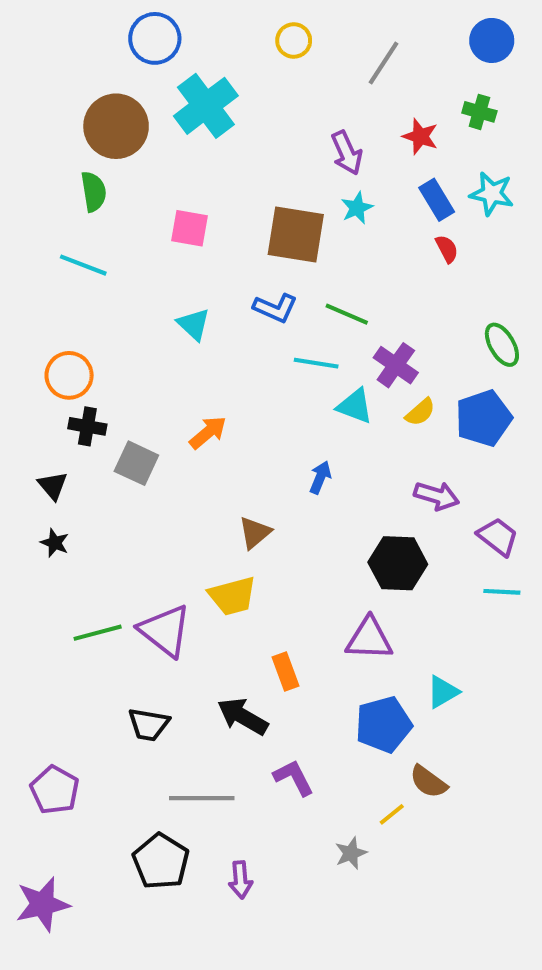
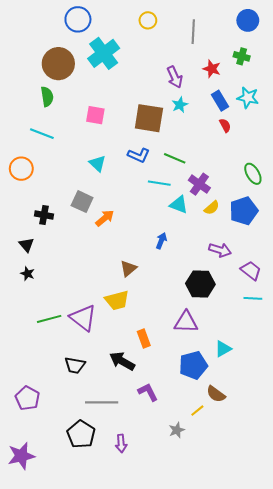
gray line: (384, 63) -> (193, 32), turned -30
orange circle: (69, 375) -> (21, 169), moved
gray square: (136, 463) -> (82, 202), moved

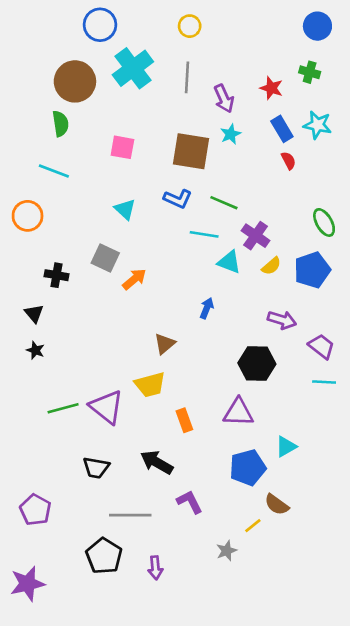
gray line: (193, 32) -> (187, 77), moved
orange rectangle: (144, 339) -> (184, 420), moved

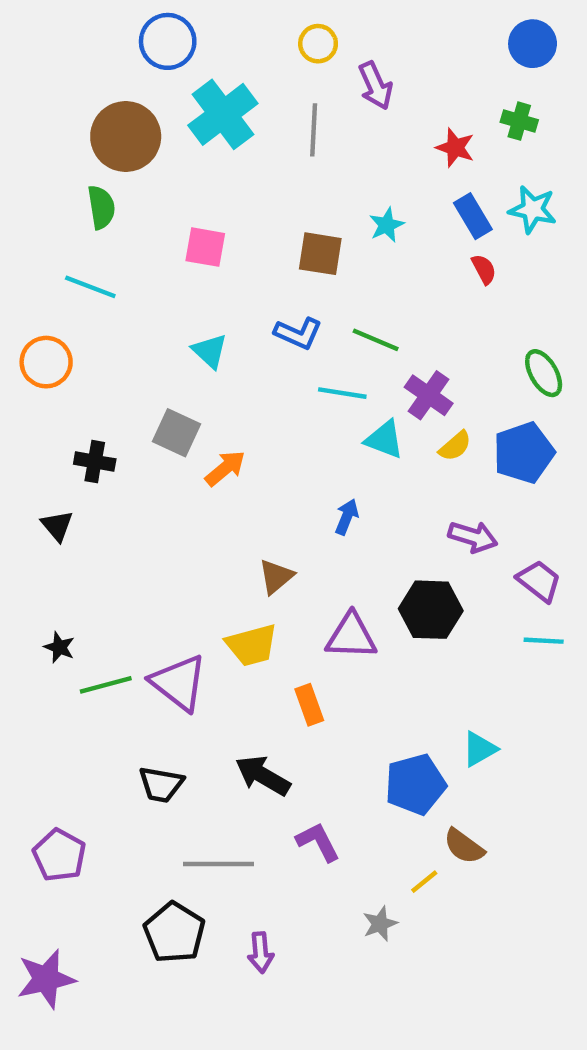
purple arrow: (224, 99) -> (376, 86), moved
brown square: (191, 151) -> (320, 254), size x0.7
black star: (35, 350) -> (59, 647), moved
purple triangle: (238, 412) -> (351, 636), moved

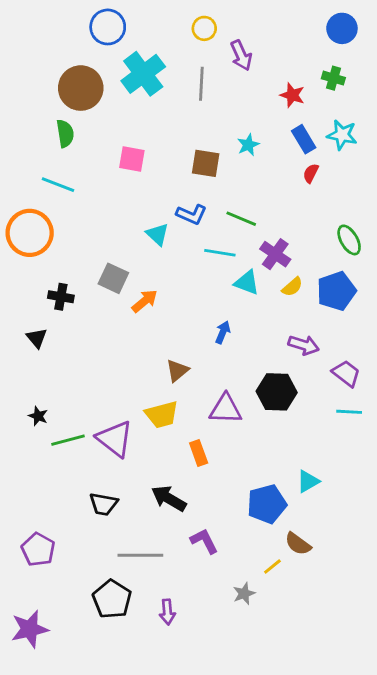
red semicircle: (484, 269) -> (311, 173), turned -126
cyan triangle: (210, 351) -> (157, 234), moved
orange circle: (46, 362) -> (30, 233), size x1.4

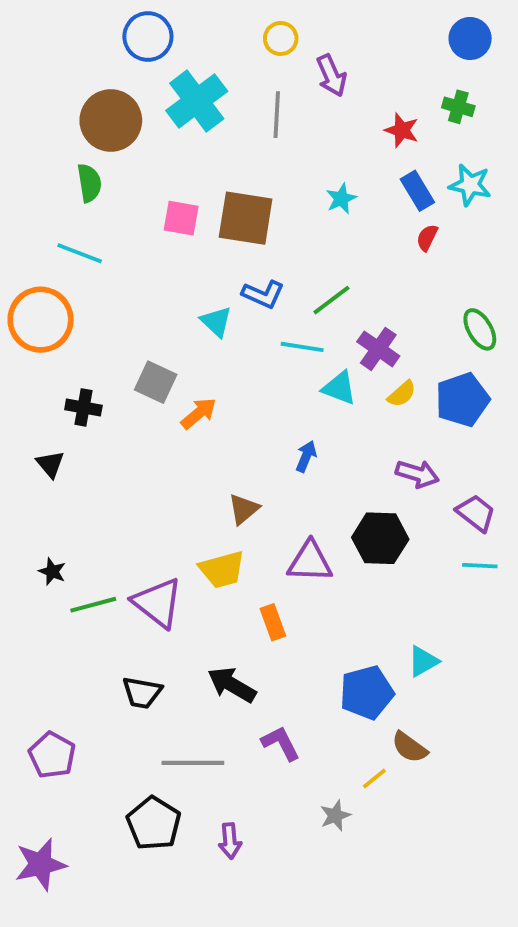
brown square: (206, 163) -> (246, 218), moved, size x1.4
green line: (241, 219) -> (331, 300), turned -60

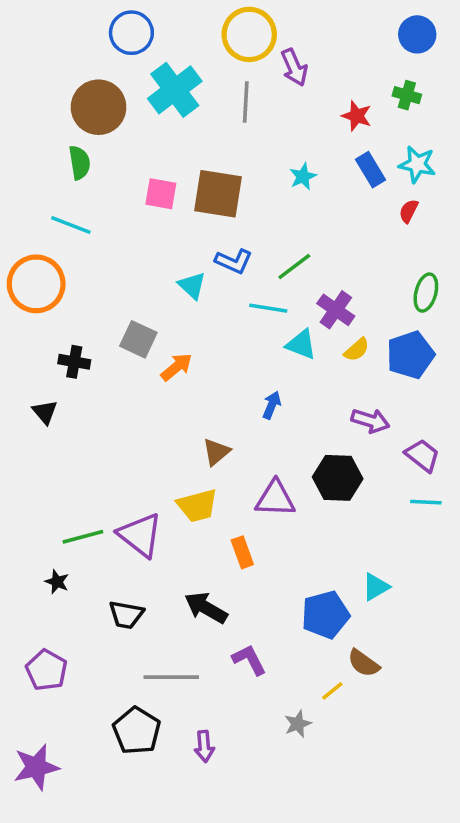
yellow circle: (281, 38) -> (249, 34), size x1.8
red semicircle: (427, 238) -> (409, 211), moved
green ellipse: (480, 329) -> (426, 293), turned 45
black star: (52, 571) -> (57, 582), moved

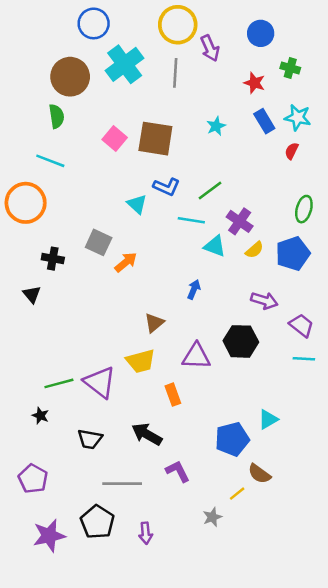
blue circle: (417, 34) -> (261, 33), moved
pink square: (161, 194) -> (115, 139), turned 30
purple star: (36, 767) -> (49, 536), moved

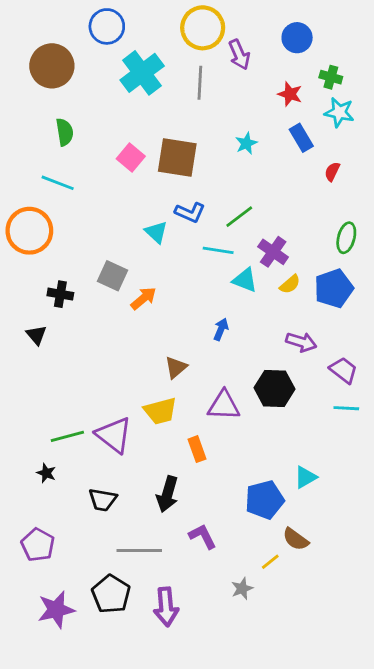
brown circle: (70, 77) -> (52, 66), moved
cyan star: (298, 117) -> (339, 112), moved
black arrow: (147, 434) -> (167, 494), turned -104
purple arrow: (146, 533) -> (166, 607), size x1.5

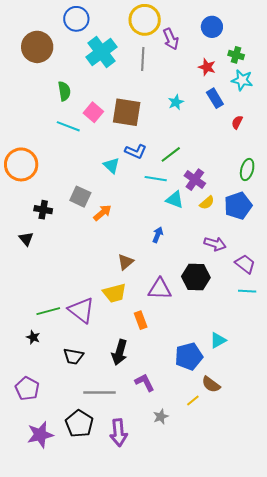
green semicircle: (65, 132) -> (64, 91), moved
cyan line: (58, 183) -> (68, 126), moved
gray star: (242, 589) -> (161, 417), moved

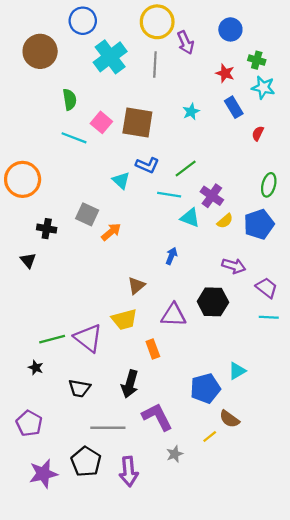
purple L-shape: (145, 382) -> (157, 417), size x1.4

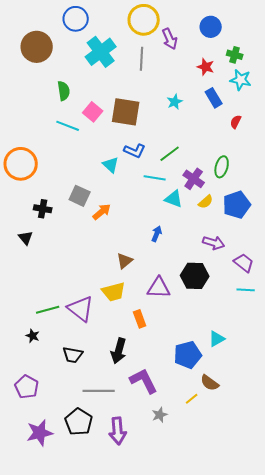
green ellipse: (269, 185) -> (222, 167), moved

